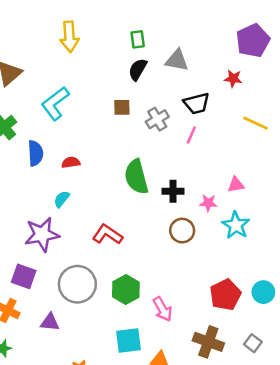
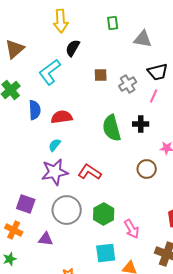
black semicircle: (138, 69) -> (73, 48), moved
red semicircle: (71, 162) -> (62, 117), size x1.5
black cross: (173, 191) -> (141, 124), moved
purple star: (42, 234) -> (55, 172), moved

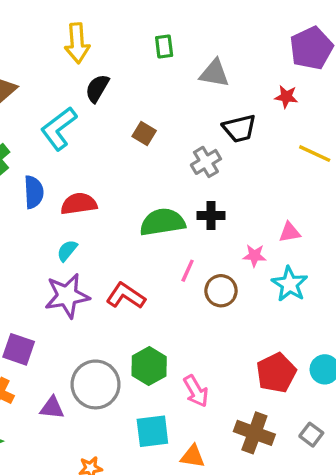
brown square: (101, 75) -> (144, 133), turned 32
gray cross: (128, 84) -> (206, 162), moved
pink line: (154, 96) -> (188, 271), moved
green semicircle: (112, 128) -> (162, 222), turned 96
gray circle: (67, 210) -> (96, 384), moved

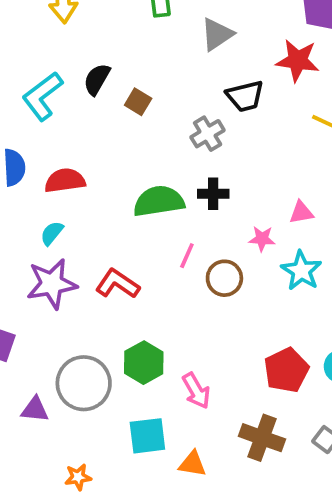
gray triangle: (214, 73) -> (217, 34), turned -44
black semicircle: (97, 88) -> (97, 79), moved
red star: (286, 97) -> (298, 60), size x1.6

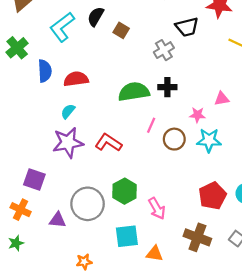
cyan star: (301, 271) -> (209, 140), moved, turned -30

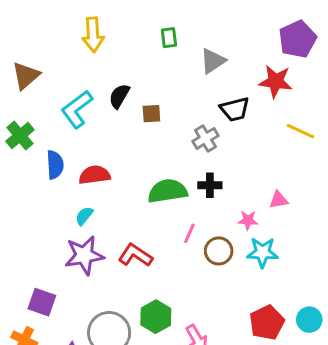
brown square: (121, 30) -> (151, 114), turned -35

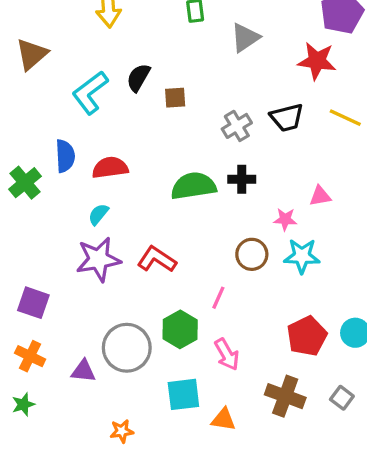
black trapezoid: (235, 109) -> (287, 118), moved
green cross: (20, 136) -> (25, 183), moved
pink line: (189, 233) -> (218, 298), moved
purple square: (42, 302) -> (33, 303), moved

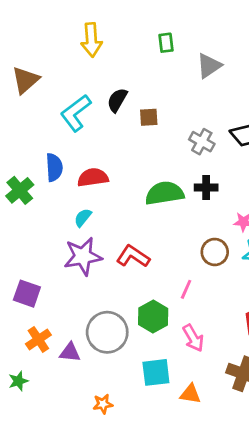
gray cross: (237, 126) -> (202, 142), turned -30
orange cross: (30, 356) -> (38, 339), moved, turned 30

